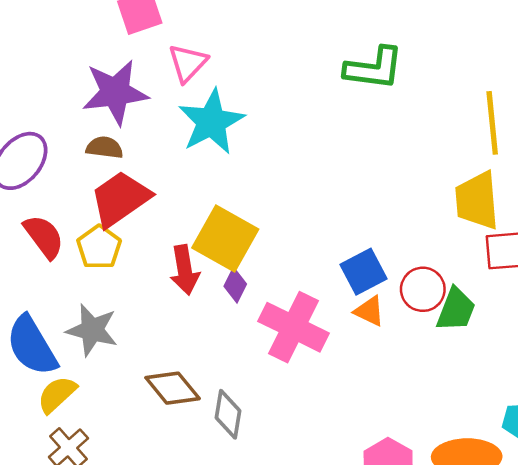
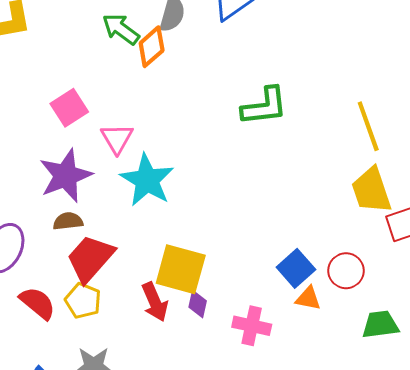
green trapezoid: (456, 310) -> (380, 325), moved, turned -105
pink cross: (294, 327) -> (252, 326), size x0.7

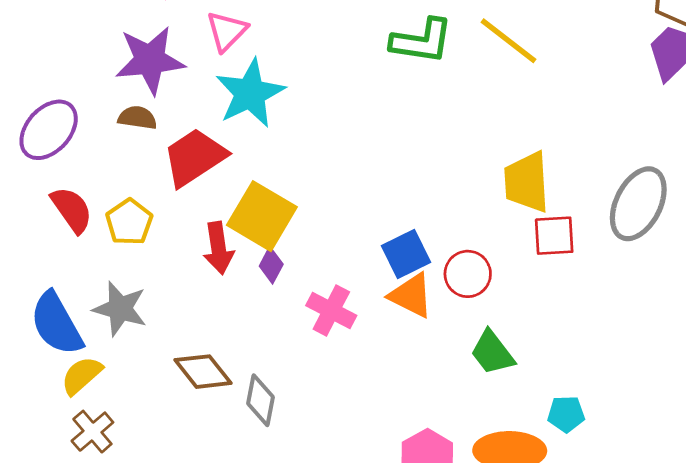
yellow line: (368, 126) -> (509, 41), moved, turned -48
red trapezoid: (90, 258) -> (194, 157), moved
orange triangle: (308, 298) -> (411, 296), size x1.4
green trapezoid: (380, 325) -> (492, 353), turned -135

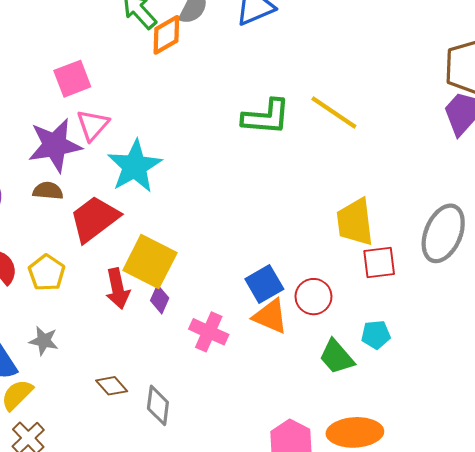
pink triangle: (227, 31) -> (93, 125), moved
gray star: (120, 309) -> (44, 341), size x0.7
brown diamond: (203, 372) -> (112, 386), size x0.7
cyan pentagon: (566, 414) -> (376, 335), moved

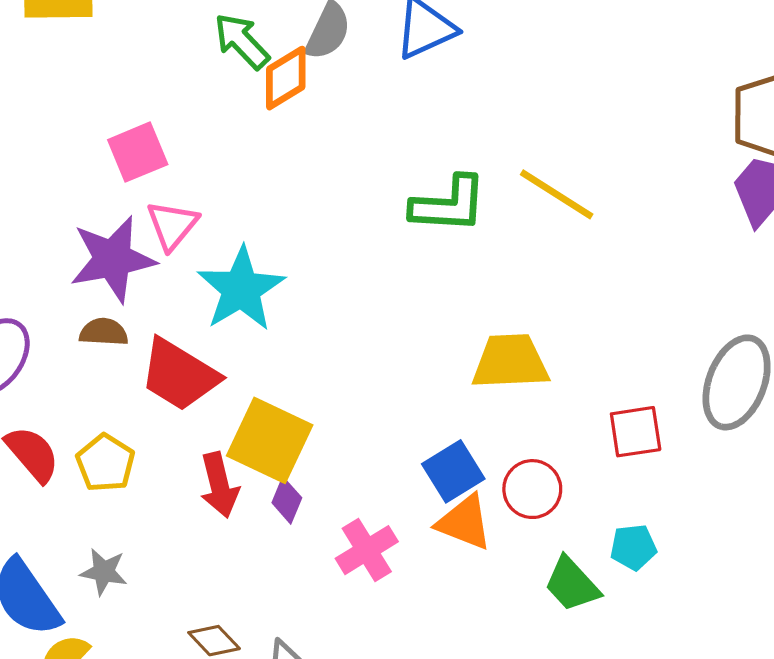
red trapezoid: (94, 219) -> (179, 375), turned -110
yellow trapezoid: (355, 222) -> (510, 362), moved, turned 96
pink cross: (209, 332) -> (367, 550), turned 36

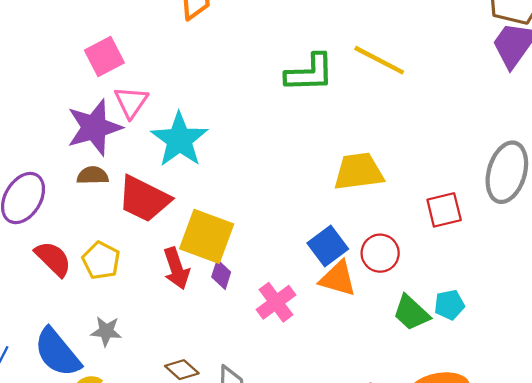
cyan pentagon: (633, 547) -> (449, 305), moved

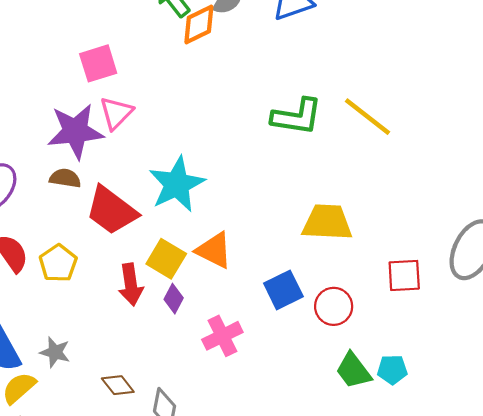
cyan star: (179, 140) -> (177, 184), moved
yellow square: (207, 236) -> (166, 259), size x0.7
orange triangle: (338, 279) -> (214, 250), moved
gray star: (106, 331) -> (55, 352), moved

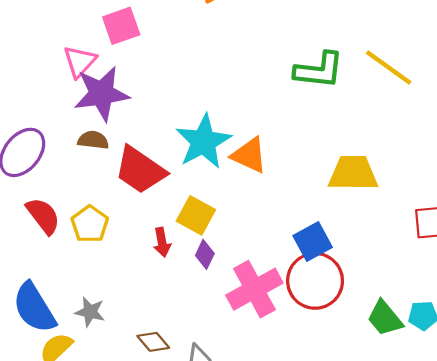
pink triangle: (116, 113) -> (80, 61), moved
orange triangle: (214, 250) -> (249, 155), moved
red arrow: (131, 285) -> (162, 242), size x0.7
red circle: (334, 306) -> (315, 281), moved, size x1.5
pink cross: (222, 336) -> (254, 289), size x1.4

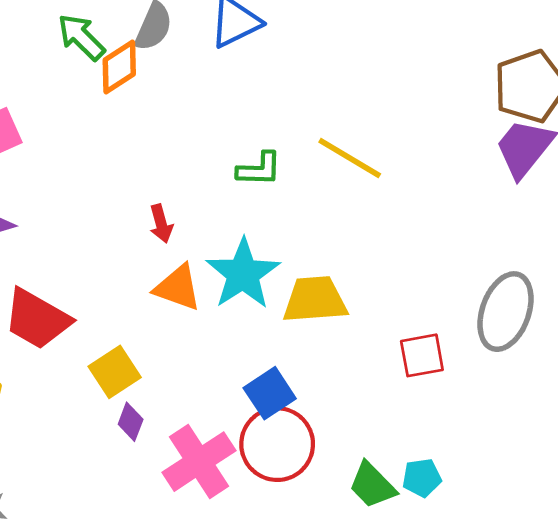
green L-shape: (319, 70) -> (259, 169), size x0.7
cyan star: (203, 142) -> (243, 274), moved
yellow square: (196, 215) -> (115, 372), turned 33
red arrow: (162, 242) -> (161, 224), moved

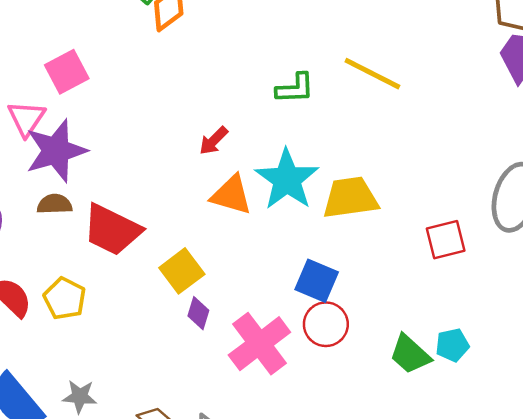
red arrow: (161, 224) -> (214, 141), turned 64
blue square: (270, 393) -> (317, 281), turned -30
red circle: (277, 444) -> (326, 324), size x0.7

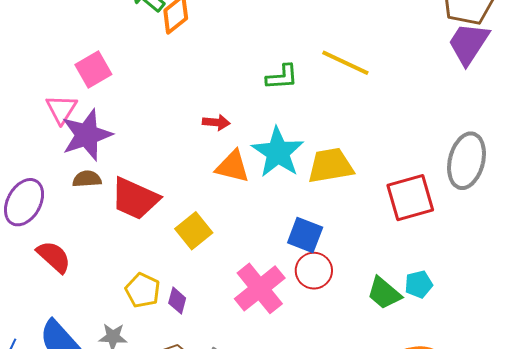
red arrow: (214, 141) -> (216, 122), turned -128
red square: (446, 240) -> (410, 198), size x1.4
yellow pentagon: (65, 298) -> (143, 290), moved
purple diamond: (198, 313) -> (177, 301), moved

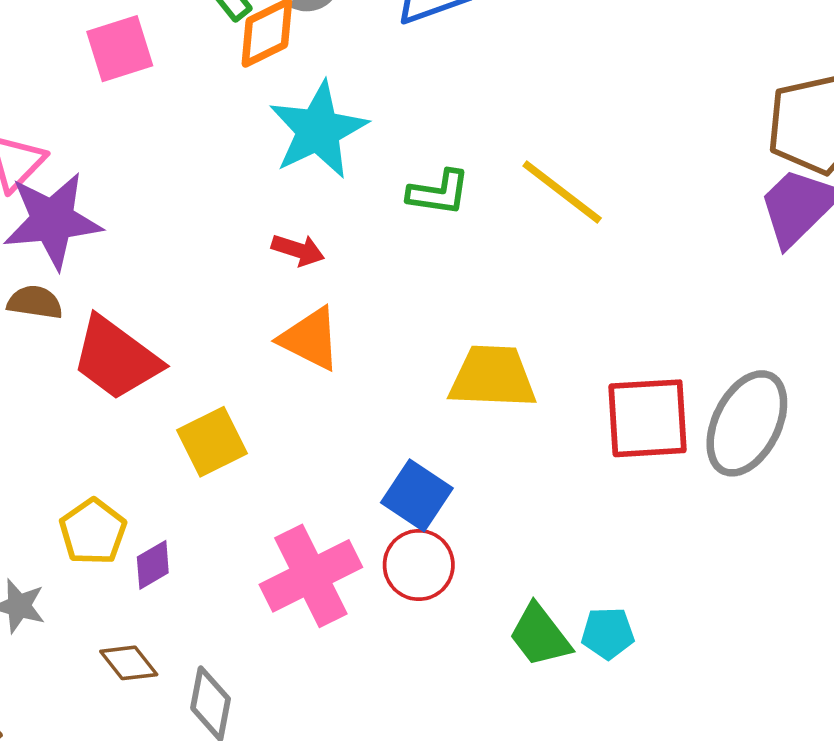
pink square: (93, 70) -> (120, 49), moved
cyan star: (278, 152) -> (318, 130), moved
red square: (410, 198) -> (648, 418), moved
purple diamond: (177, 301) -> (153, 565), turned 32

